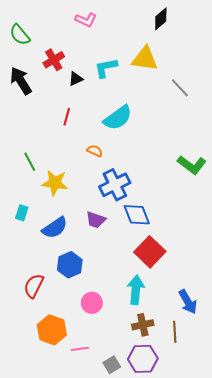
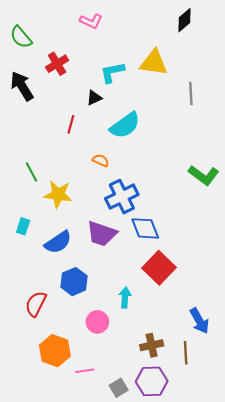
black diamond: (161, 19) -> (185, 20), moved
black triangle: (76, 79) -> (94, 98), moved
gray line: (180, 88) -> (191, 93), turned 40
purple trapezoid: (96, 220) -> (102, 234), size x1.4
cyan arrow: (136, 290) -> (125, 297), moved, size x0.7

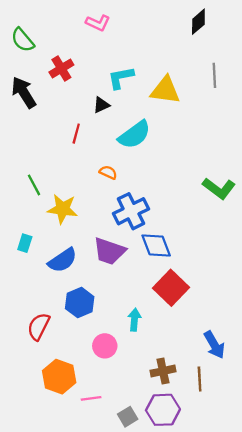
yellow triangle: (154, 63) -> (165, 90), moved
gray line: (191, 93) -> (214, 75), moved

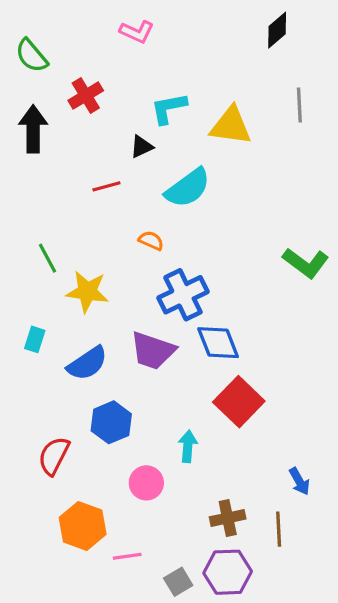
black arrow: (24, 92) -> (33, 129), turned 32
red line: (76, 134) -> (106, 186), turned 60
blue arrow: (214, 345) -> (299, 481), size x0.7

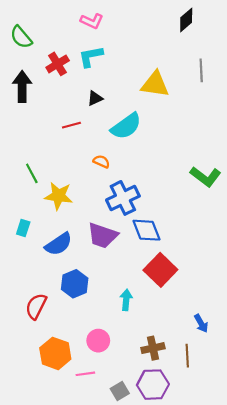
cyan L-shape: (169, 108) -> (91, 56), moved
pink circle: (146, 483) -> (98, 341), moved

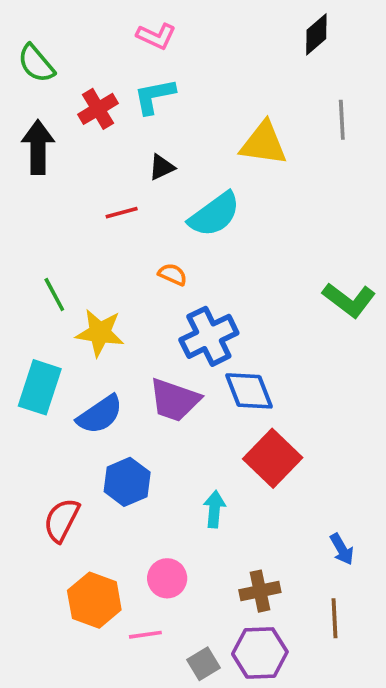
cyan rectangle: (23, 228) -> (40, 387), size x1.8
brown line: (187, 356) -> (335, 618), moved

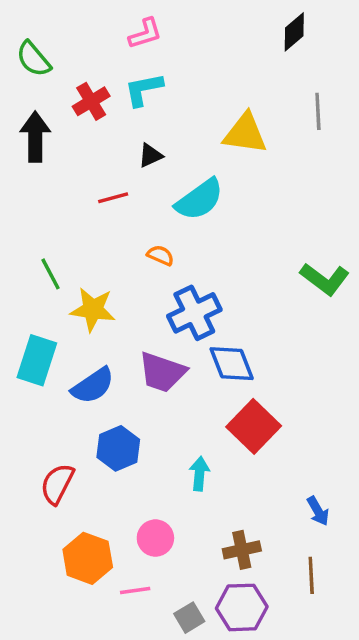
pink L-shape: (156, 36) -> (145, 34), turned -42

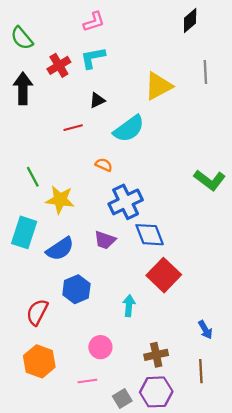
yellow triangle: (245, 133) -> (158, 86), turned -36
purple trapezoid: (162, 372) -> (105, 240), size x0.7
orange hexagon: (88, 558) -> (39, 361), moved

